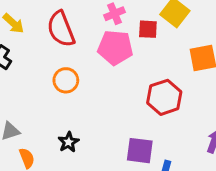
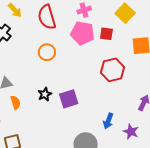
red square: (148, 29) -> (106, 34), moved
purple square: (140, 151) -> (69, 99), moved, turned -30

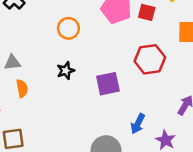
black star: (45, 94) -> (66, 71), moved
purple square: (69, 99) -> (108, 84), moved

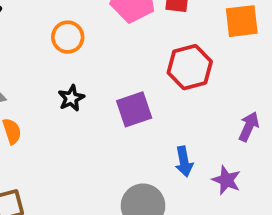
blue arrow: (138, 124) -> (184, 161), turned -30

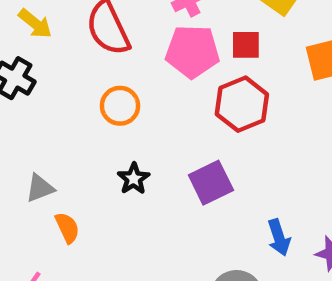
red hexagon: (190, 67) -> (242, 104), moved

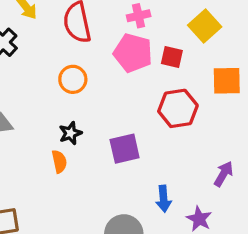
red hexagon: (242, 104) -> (178, 108), moved
orange semicircle: (67, 228) -> (59, 161), moved

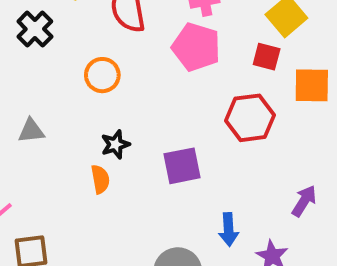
red square: (172, 57) -> (267, 57), moved
orange circle: (73, 79) -> (102, 75), moved

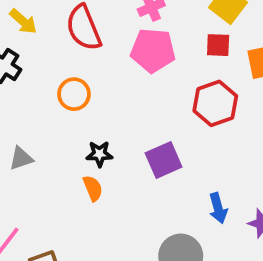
black star: (115, 144) -> (99, 154), turned 30

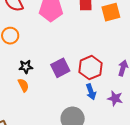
red hexagon: (215, 103) -> (91, 68), moved

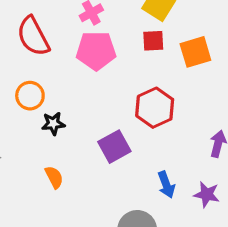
black star: (26, 67) -> (53, 124), moved
red hexagon: (91, 68) -> (155, 108), moved

